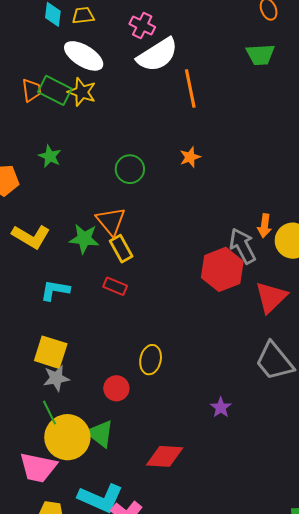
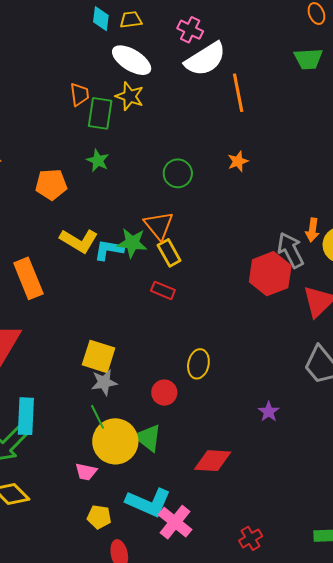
green rectangle: (55, 90) -> (100, 113), moved, turned 72
cyan L-shape: (55, 290) -> (109, 250), moved
pink trapezoid: (38, 468) -> (86, 472), size x0.6

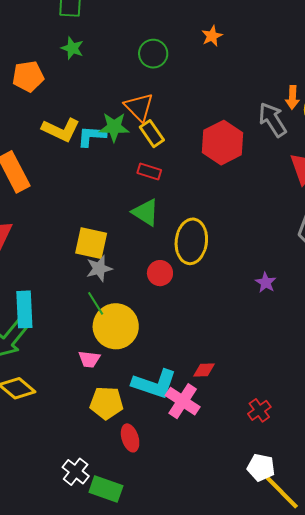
red hexagon: (270, 274) -> (223, 143), moved
yellow ellipse: (198, 364) -> (191, 241), size x1.5
green triangle: (148, 438) -> (146, 212), moved
red diamond: (213, 461) -> (204, 370), moved, size x0.6
yellow pentagon: (99, 517) -> (106, 403), size x1.4

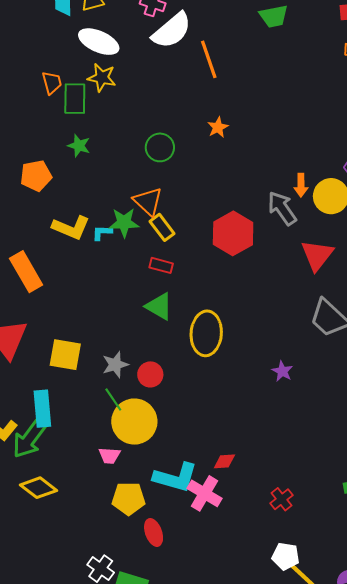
cyan L-shape: (92, 136) -> (102, 233), size x0.7
yellow square: (91, 243) -> (65, 355), moved
red circle: (160, 273) -> (150, 374), moved

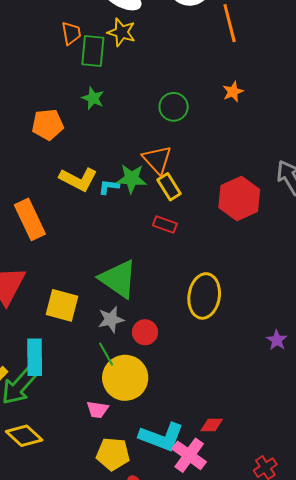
green triangle: (159, 306) -> (118, 279), moved, size x1.4

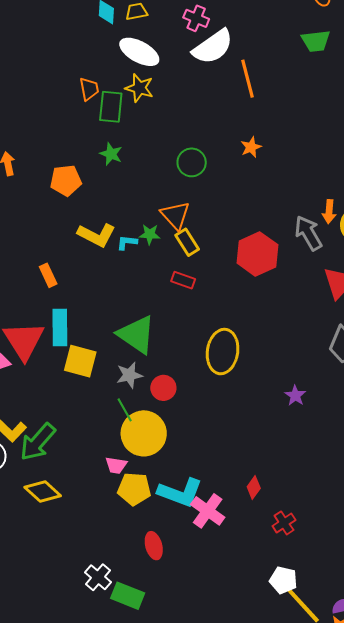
green star: (132, 179) -> (150, 234), size x0.7
orange rectangle: (30, 219) -> (48, 275), size x0.6
cyan rectangle: (35, 357) -> (60, 327), moved
red diamond: (212, 425) -> (254, 487), moved, turned -55
yellow pentagon: (113, 454) -> (134, 489), moved

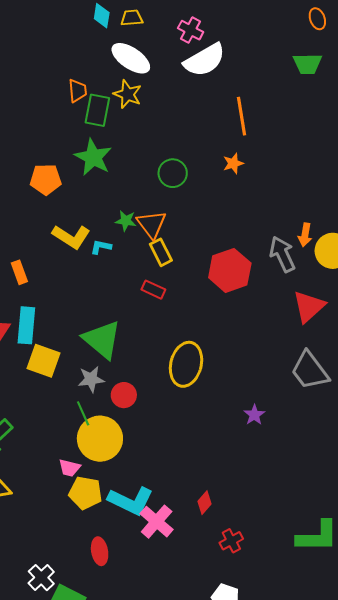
orange line: (247, 79) -> (242, 116), moved
green star: (111, 154) -> (93, 157), size x1.6
green star: (150, 234) -> (126, 221), moved

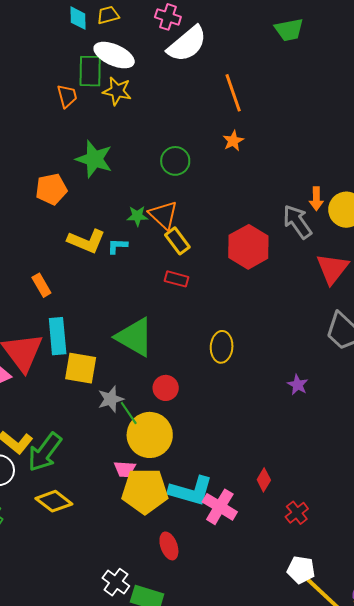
green rectangle: (97, 110) -> (90, 71), moved
yellow ellipse: (186, 364) -> (222, 347), size x0.7
gray star: (91, 379) -> (111, 399), moved
yellow pentagon: (85, 493) -> (145, 491), size x1.4

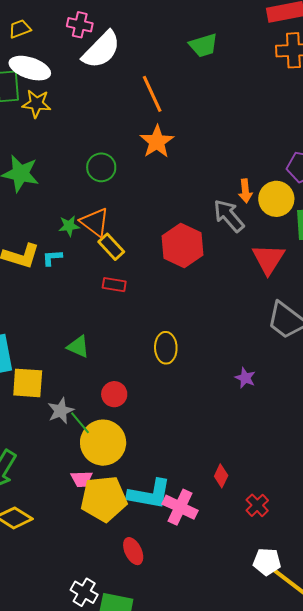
green trapezoid: (289, 30) -> (203, 45), moved
orange star: (233, 141) -> (157, 142), size x1.6
green triangle: (135, 337) -> (78, 347), size x0.6

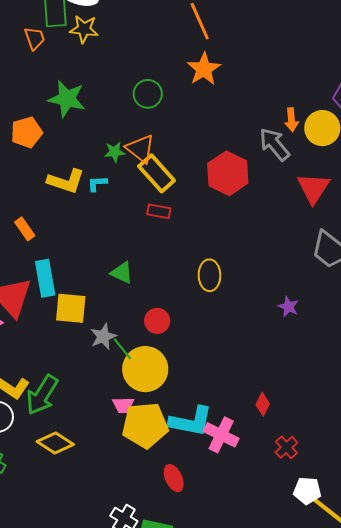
yellow rectangle: (111, 247) -> (157, 173), size x1.4
red cross: (257, 505) -> (286, 447), moved

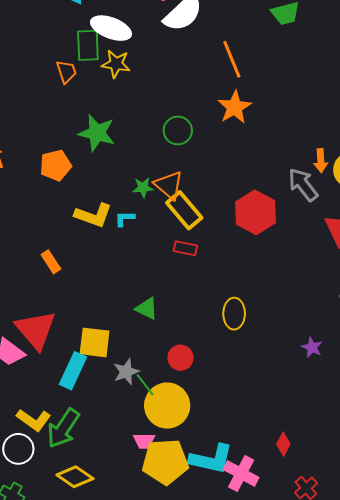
cyan rectangle: (45, 278) -> (73, 371), moved, turned 33

